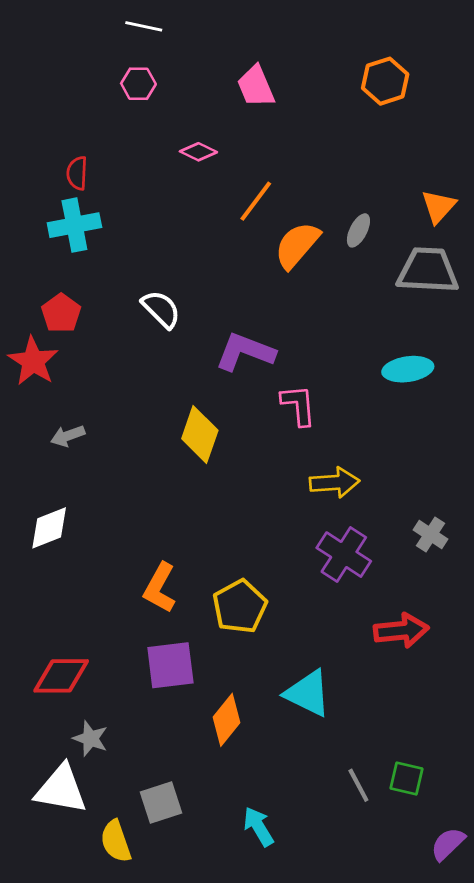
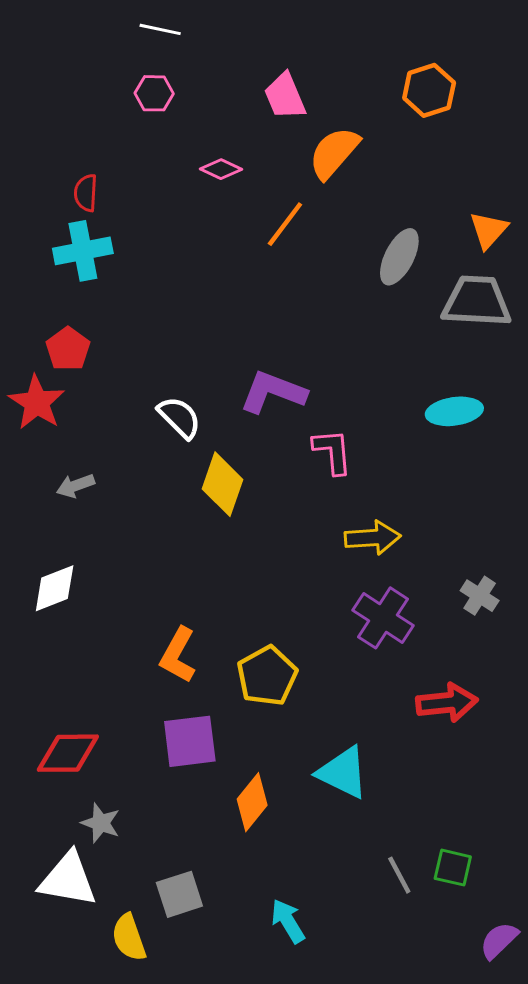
gray ellipse: (358, 230) -> (399, 257), size x1.5
orange semicircle: (297, 245) -> (334, 153), moved
white semicircle: (161, 309) -> (179, 417), moved

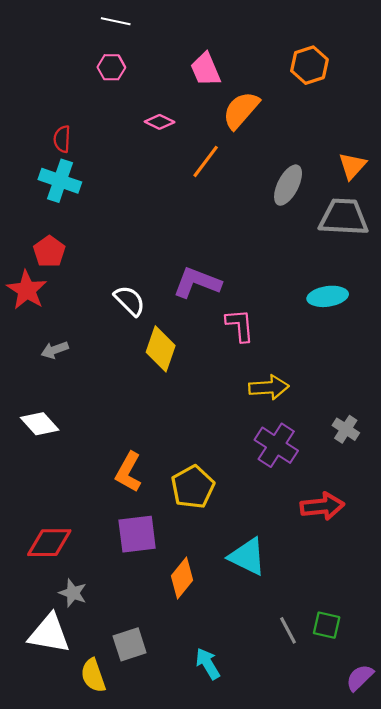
cyan cross: (83, 251) -> (60, 181), turned 30
white diamond: (55, 588) -> (40, 424), turned 69

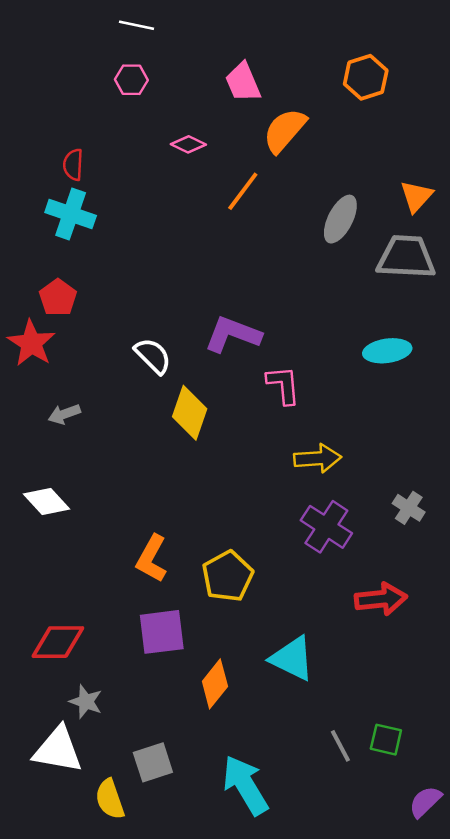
cyan arrow: (208, 664) -> (245, 785), size x1.6

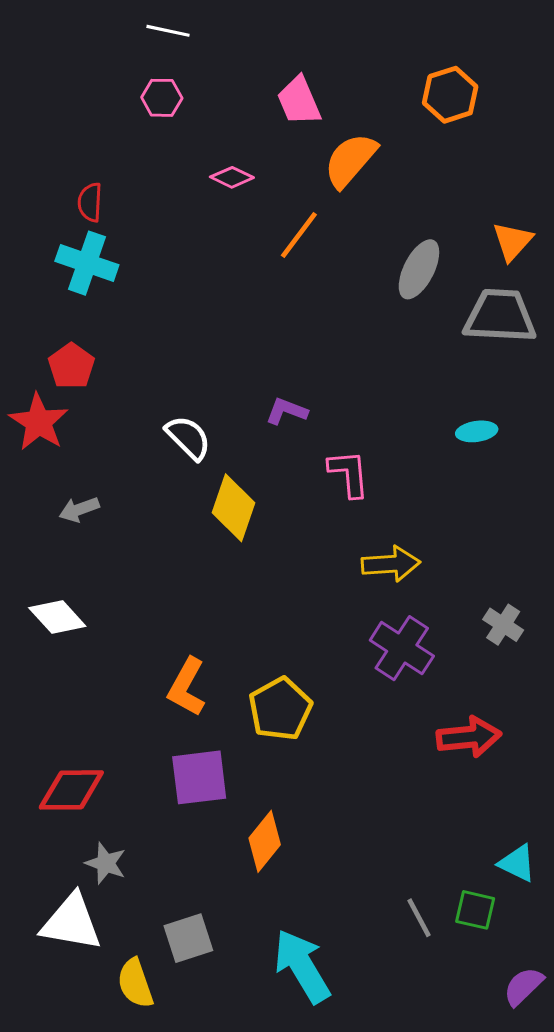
purple L-shape: (233, 334) -> (286, 411), size x0.6
cyan ellipse: (387, 351) -> (477, 431), size x0.7
cyan triangle: (292, 659) -> (517, 863), moved, size x0.7

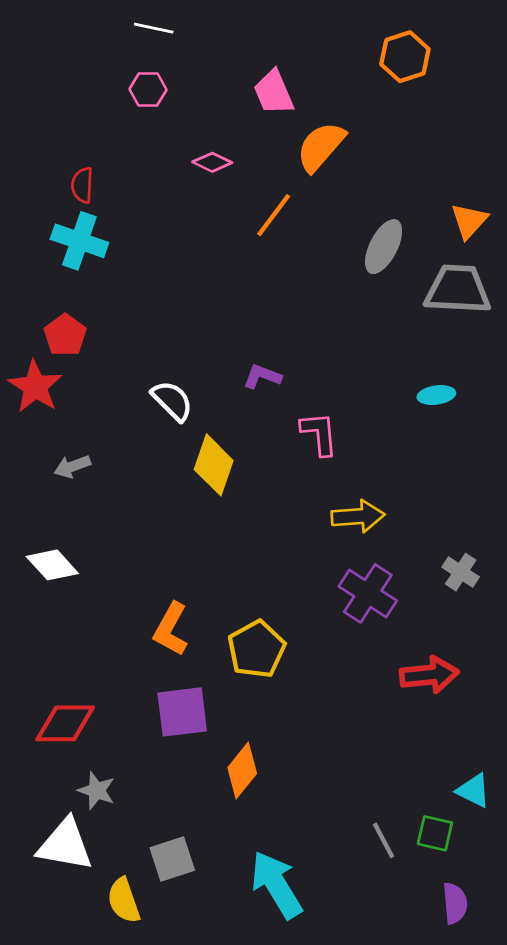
orange hexagon: (450, 95) -> (405, 57), moved
purple semicircle: (523, 986) -> (455, 903), moved, turned 129

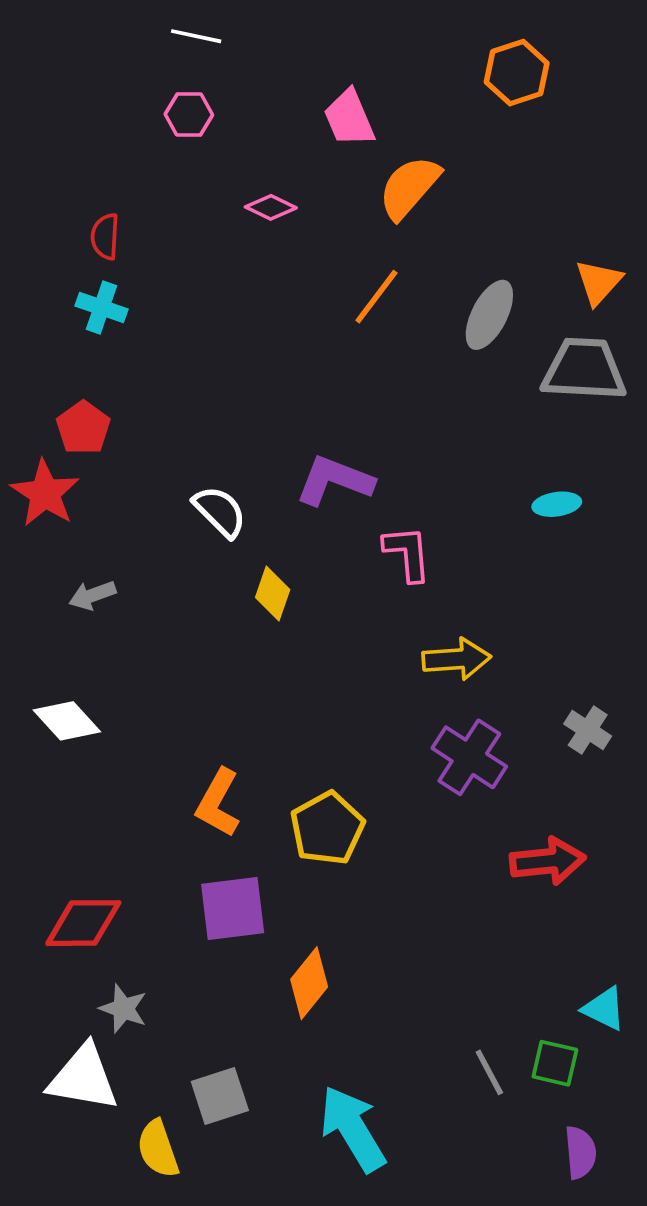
orange line: (274, 215) -> (376, 297), moved
cyan cross: (79, 241) -> (101, 308), size x0.7
purple L-shape: (262, 376) -> (335, 481), size x1.6
yellow diamond: (214, 465) -> (273, 593), size x0.7

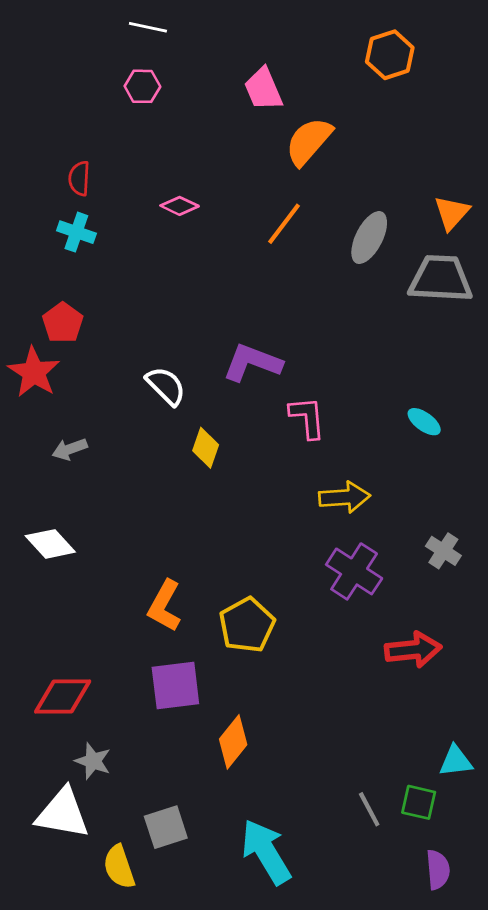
pink diamond: (271, 207) -> (180, 206), moved
cyan ellipse: (557, 504) -> (424, 422), moved, turned 44
cyan triangle: (604, 1009) -> (456, 761), turned -33

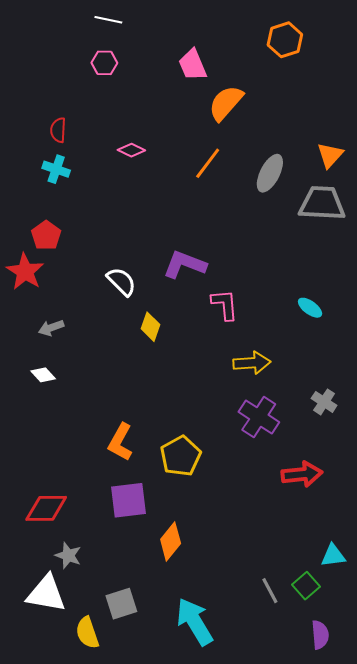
white diamond: (50, 544) -> (43, 375), moved, size x0.7
green square: (419, 802) -> (306, 586), turned 36

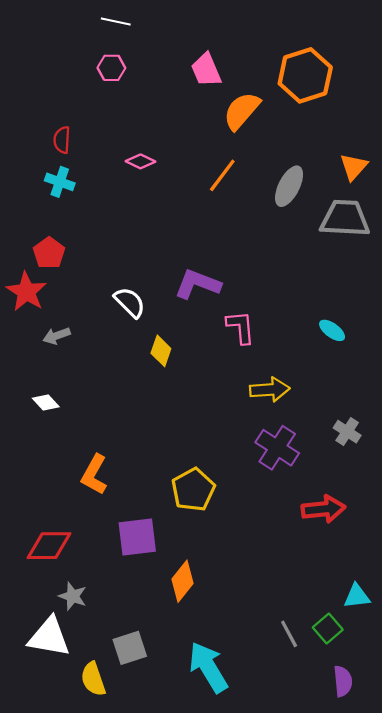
orange hexagon: (285, 40) -> (305, 75), moved, size x1.4
gray arrow: (51, 328) -> (57, 336), moved
orange L-shape: (120, 442) -> (94, 475), moved

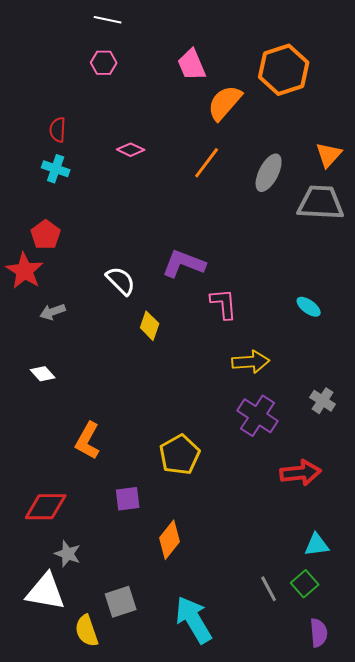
purple square: (137, 537) -> (128, 499), size x0.7
cyan triangle: (357, 596) -> (317, 545), moved

